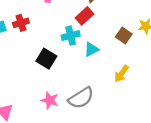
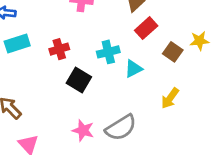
red rectangle: (84, 16) -> (146, 28), moved
red cross: (21, 23) -> (59, 49), moved

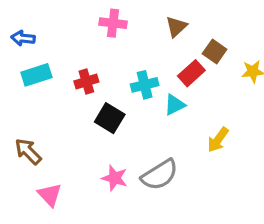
red rectangle: (146, 28) -> (191, 73), moved
brown square: (173, 52) -> (215, 52), moved

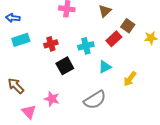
cyan triangle: (175, 105) -> (105, 67), moved
black square: (110, 118) -> (65, 66), turned 30
pink star: (115, 178) -> (52, 99), moved

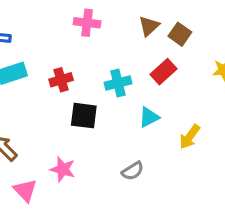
brown square: (128, 26) -> (180, 34), moved
black square: (65, 66) -> (84, 116), turned 36
gray semicircle: (95, 100) -> (133, 171), size x0.6

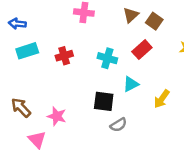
cyan cross: (118, 83) -> (107, 58), turned 30
black square: (84, 116) -> (104, 101), moved
pink star: (63, 169) -> (57, 116), moved

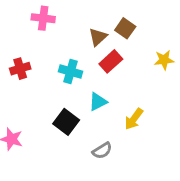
brown triangle: (131, 15) -> (98, 37), moved
black square: (104, 101) -> (66, 122), turned 30
gray semicircle: (118, 125) -> (102, 151), moved

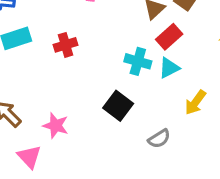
cyan cross: (71, 71) -> (138, 61), moved
cyan triangle: (98, 102) -> (169, 68), moved

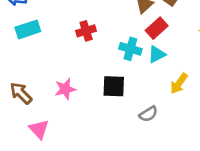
red cross: (66, 45) -> (86, 31), moved
black square: (118, 106) -> (114, 86), turned -35
pink star: (56, 125) -> (65, 89), moved, turned -30

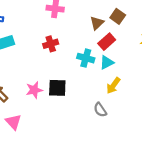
yellow arrow: (179, 83) -> (113, 86), moved
black square: (114, 86) -> (57, 88), moved
gray semicircle: (148, 114) -> (100, 110), turned 88

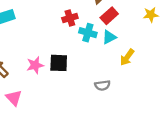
red cross: (51, 44) -> (70, 18), moved
yellow arrow: (113, 86) -> (127, 57), moved
gray semicircle: (100, 110) -> (102, 85), turned -64

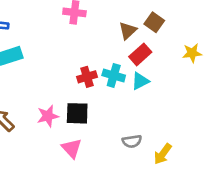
red cross: (70, 18) -> (87, 77), moved
yellow arrow: (127, 57) -> (163, 154), moved
pink triangle: (14, 98) -> (72, 148), moved

